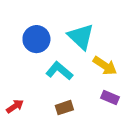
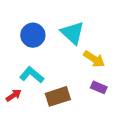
cyan L-shape: (59, 71) -> (32, 75), moved
brown rectangle: (64, 108) -> (58, 96), size x1.5

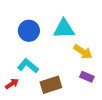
cyan triangle: (73, 33) -> (64, 29), turned -45

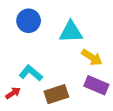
blue circle: (29, 31) -> (29, 21), moved
purple rectangle: (87, 77) -> (96, 85), size x1.5

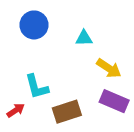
cyan triangle: (71, 32) -> (84, 38), size x0.6
cyan L-shape: (31, 73) -> (37, 87), turned -145

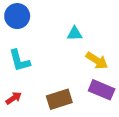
blue circle: (34, 25) -> (17, 16), moved
cyan L-shape: (37, 87) -> (20, 61), moved

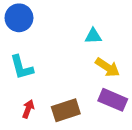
cyan triangle: (75, 34) -> (93, 36), moved
red arrow: (14, 98) -> (28, 109), moved, turned -35

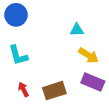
red arrow: (28, 109) -> (23, 89), turned -48

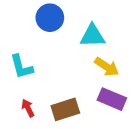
blue circle: (16, 15) -> (50, 18), moved
cyan triangle: (77, 30) -> (92, 36), size x1.5

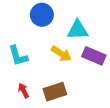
yellow arrow: (107, 67) -> (61, 54), moved
purple rectangle: (112, 99) -> (94, 56), moved

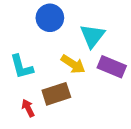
cyan triangle: (78, 30) -> (92, 36), turned -50
brown rectangle: (55, 92) -> (56, 94), moved

